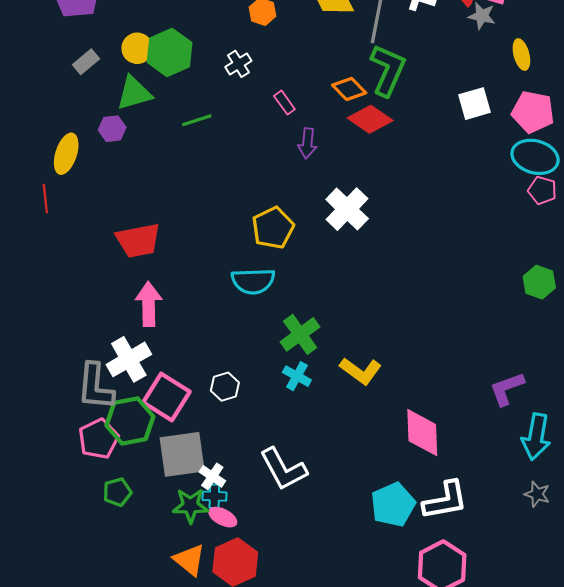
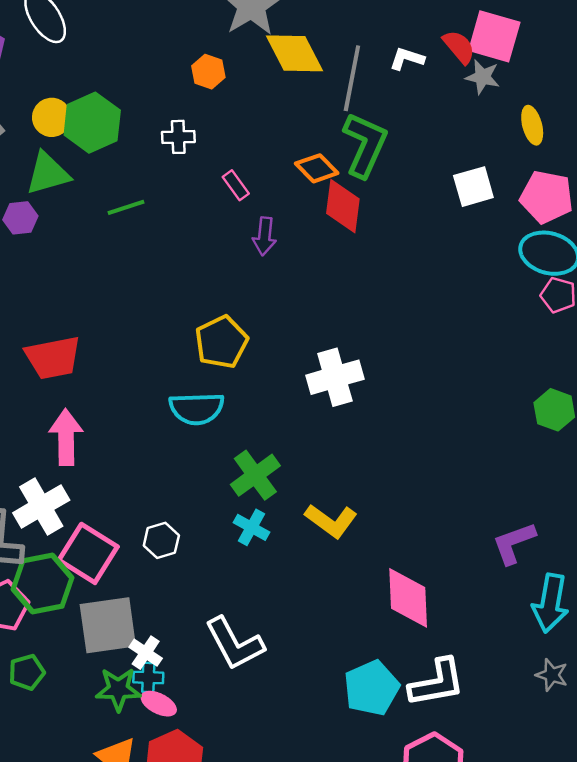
white cross: (238, 64) -> (178, 137), turned 30
red diamond: (370, 119) -> (343, 206), turned 63
white cross: (347, 209) -> (335, 377), moved, turned 30

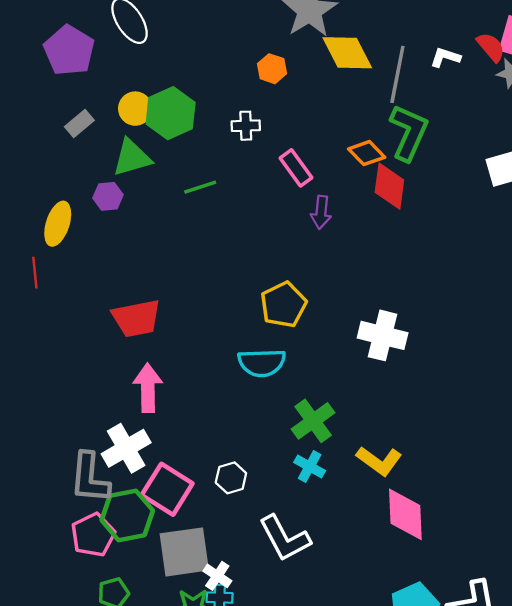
pink rectangle: (236, 185) -> (296, 168), size x1.4
white cross: (335, 377) -> (383, 335), turned 30
pink diamond: (408, 598) -> (405, 514), moved
white L-shape: (234, 644) -> (285, 538), moved

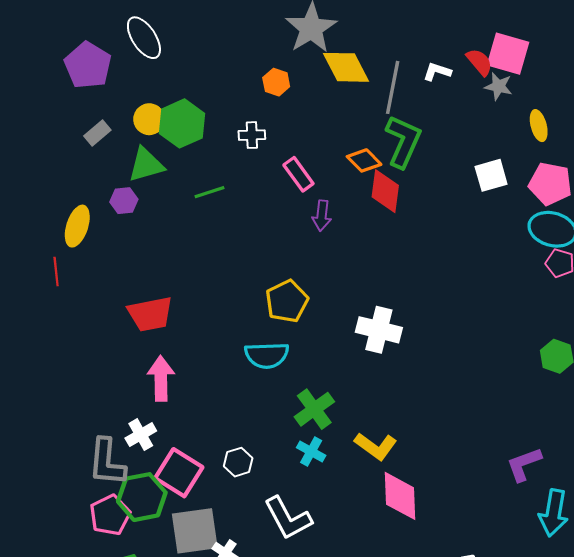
white cross: (126, 448) -> (141, 435), size x0.7

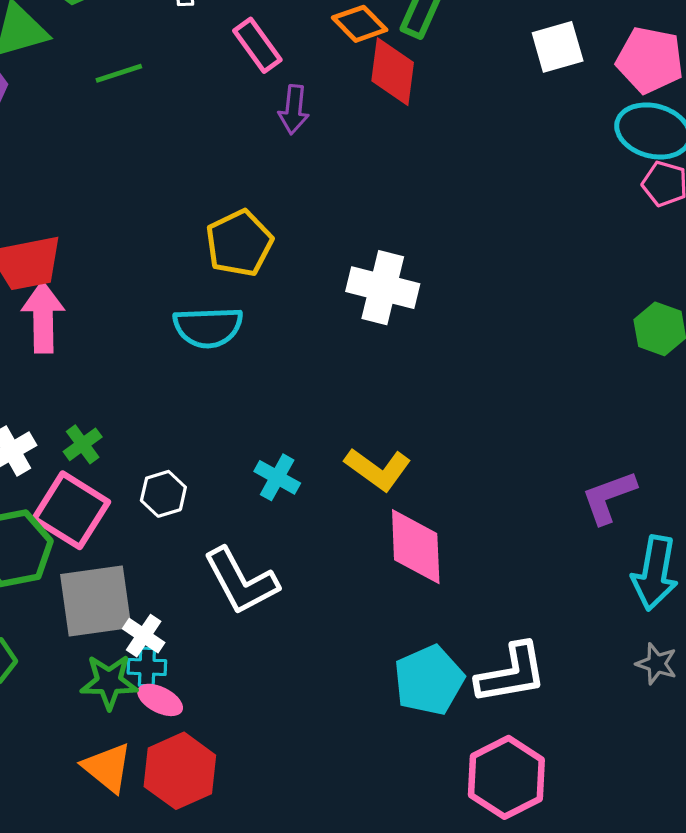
pink arrow: (161, 378) -> (43, 317), moved
green cross: (314, 409) -> (83, 444), moved, size x0.6

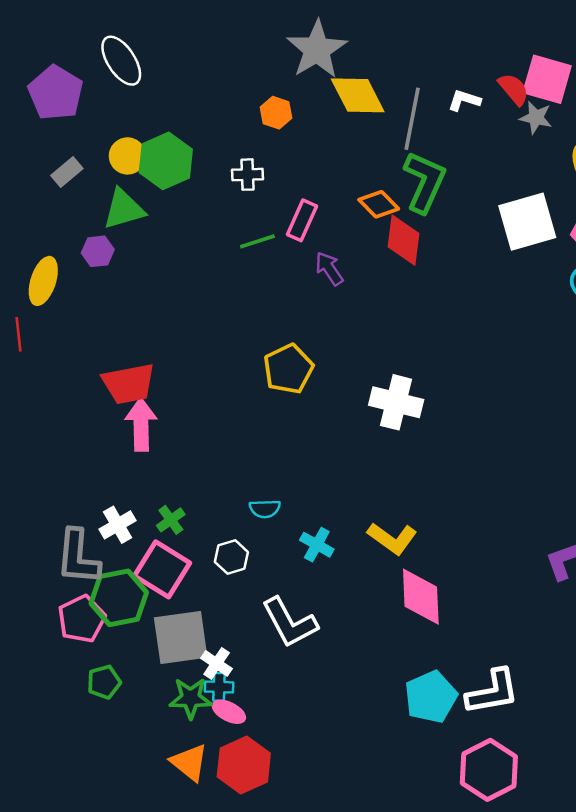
pink rectangle: (257, 45) -> (302, 220), turned 60
white square: (558, 47) -> (527, 222), size x1.5
green line: (119, 73) -> (257, 241), moved
purple arrow: (294, 110) -> (329, 269), turned 140
cyan semicircle: (208, 327) -> (265, 509), moved, size x0.6

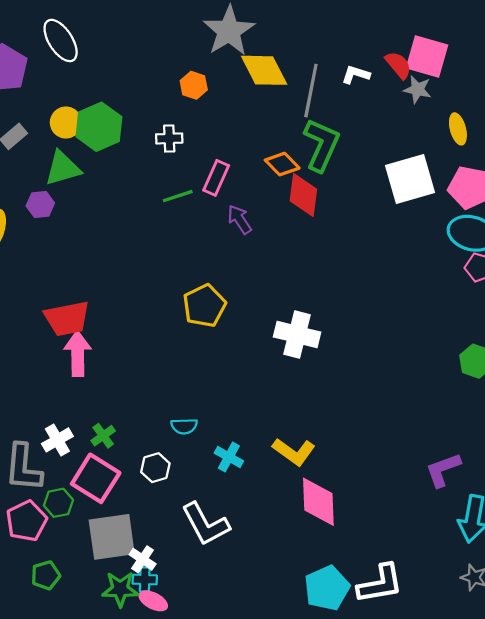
green hexagon: (119, 598) -> (58, 503), size x0.6

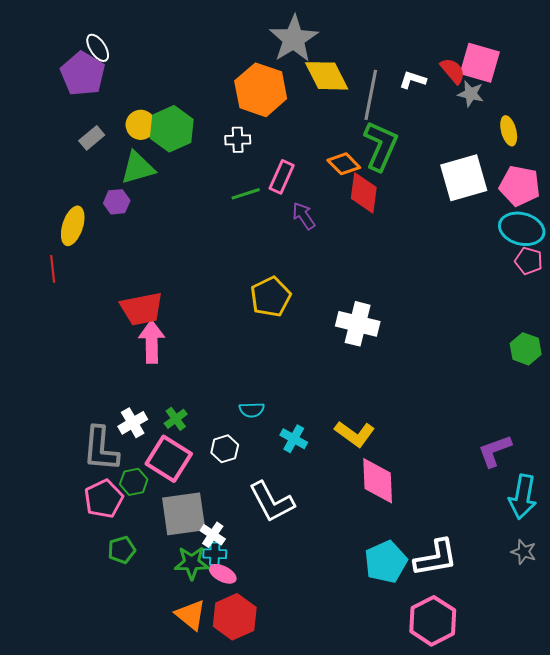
white ellipse: (61, 40) -> (98, 48), moved, size x0.7
orange hexagon: (194, 85) -> (261, 90), size x2.0

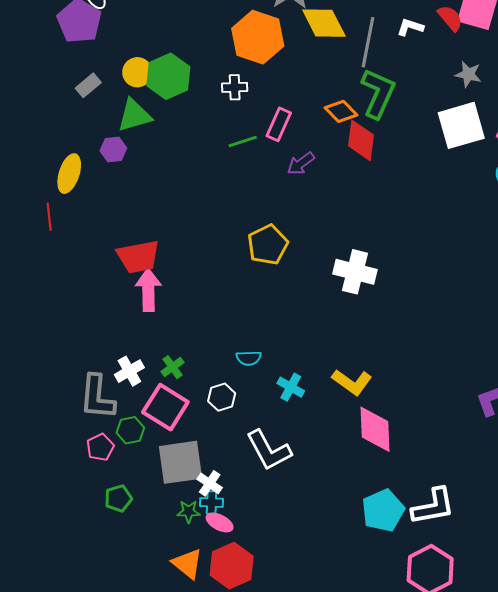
gray star: (471, 94) -> (468, 74), moved
purple arrow: (304, 216) -> (301, 164), turned -92
pink pentagon: (104, 499) -> (100, 447), size x0.7
green star: (192, 563) -> (189, 511), size x0.7

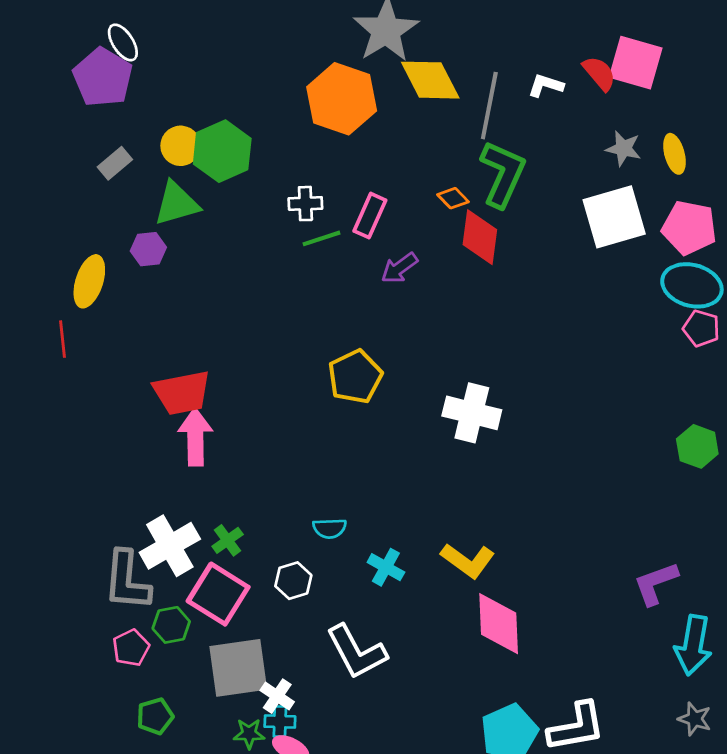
white cross: (235, 87) -> (305, 204), moved
orange diamond: (341, 111) -> (453, 198), size x0.7
white cross: (129, 371) -> (170, 546), size x1.5

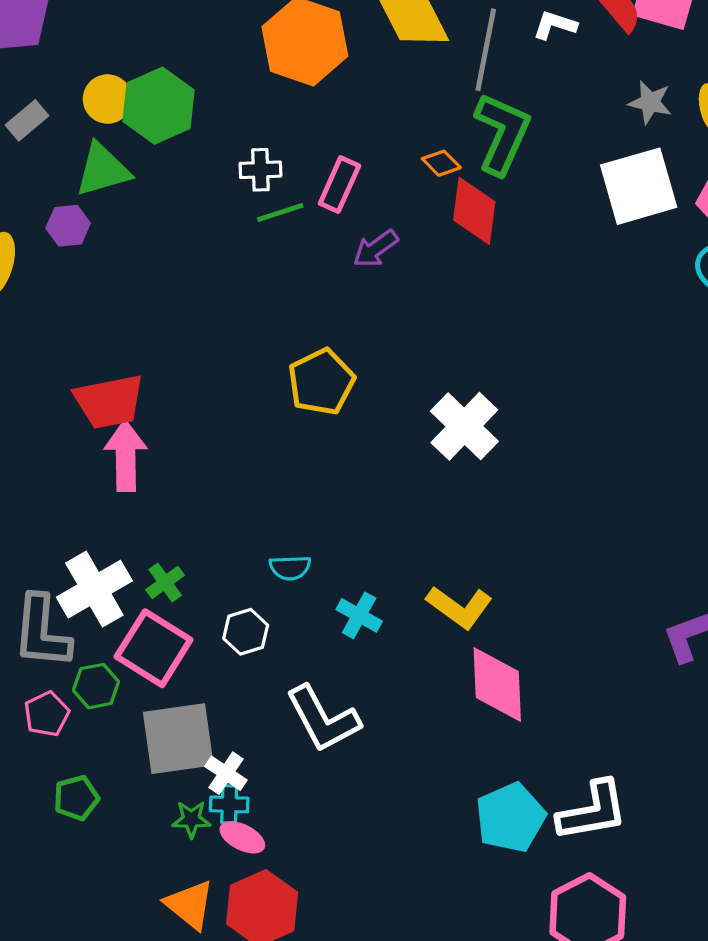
white cross: (472, 413) -> (464, 426), turned 30

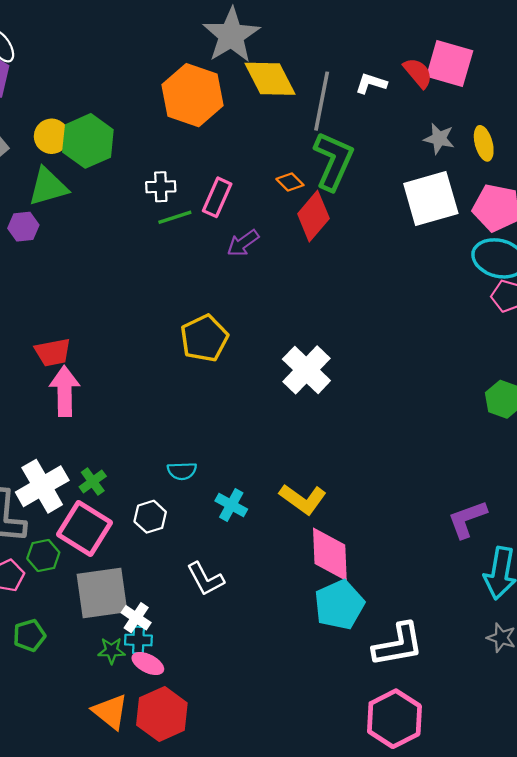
red diamond: (474, 211) -> (313, 216), turned 33
red trapezoid: (109, 402) -> (53, 352), size x0.7
white L-shape: (323, 719) -> (205, 579), size x0.7
cyan pentagon: (510, 818) -> (339, 605), moved

